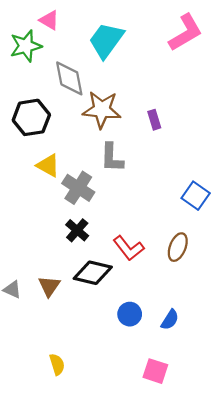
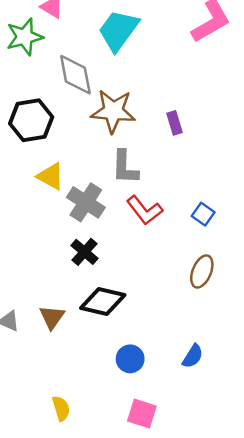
blue square: (196, 196) -> (203, 214), moved, size x0.7
red L-shape: (129, 248) -> (144, 210), moved
blue circle: (130, 314) -> (130, 359), moved
pink square: (155, 371) -> (142, 414), moved

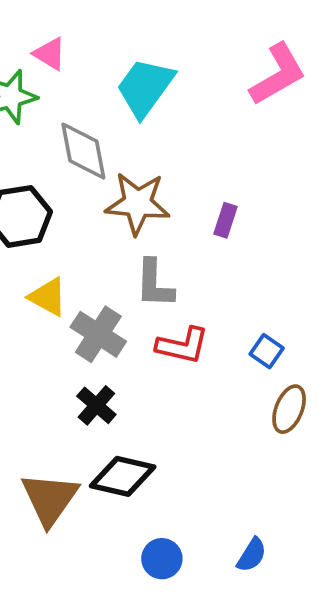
purple rectangle: (174, 123) -> (225, 220), turned 35
red L-shape: (144, 210) -> (182, 345), turned -39
brown ellipse: (202, 271) -> (289, 409), moved
brown triangle: (52, 317) -> (50, 499), size x1.6

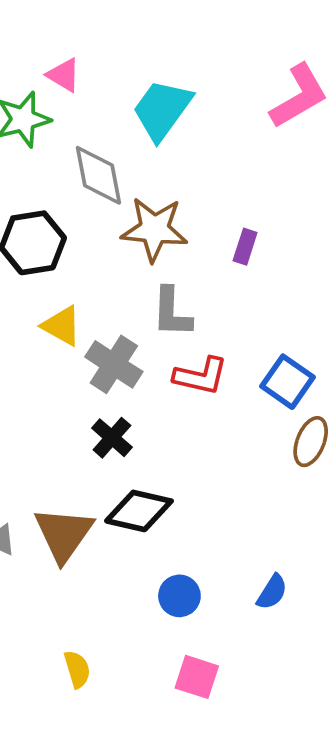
blue square: (267, 351) -> (287, 382), size x1.5

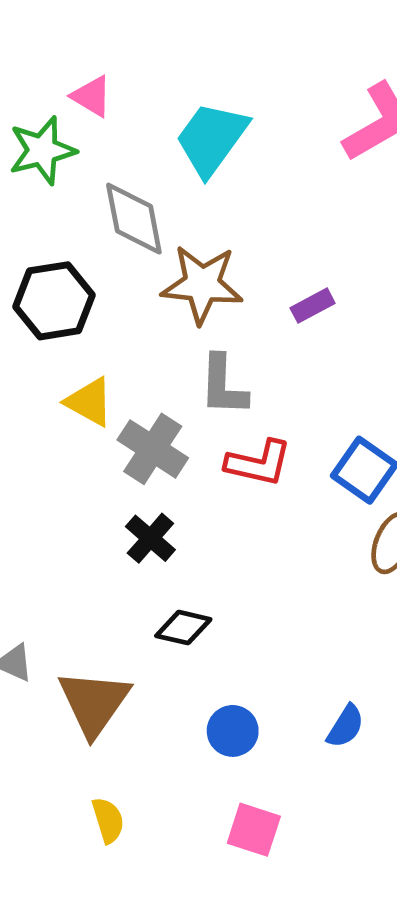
purple rectangle: (245, 247) -> (313, 306), turned 44
black diamond: (139, 511) -> (183, 628), size x0.7
brown triangle: (64, 534) -> (94, 703), moved

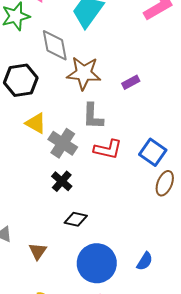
brown triangle: (94, 703) -> (38, 251), size x0.6
blue circle: (233, 731) -> (97, 263), size x1.8

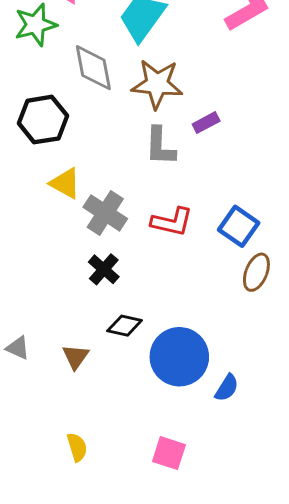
brown star: (84, 73) -> (157, 84), moved
gray L-shape: (93, 116) -> (160, 146), moved
brown triangle: (38, 251) -> (76, 357), moved
blue circle: (97, 263) -> (179, 357), moved

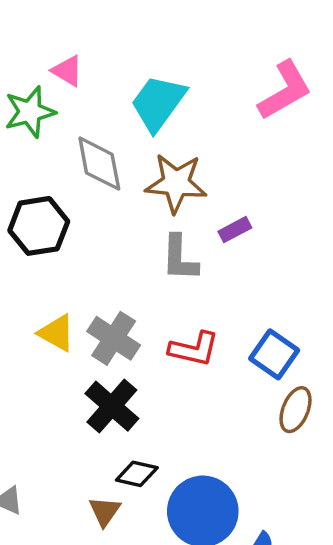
yellow triangle: (65, 183) -> (57, 333), moved
black cross: (104, 269) -> (112, 406), size x1.4
brown triangle: (76, 357) -> (105, 511), moved

